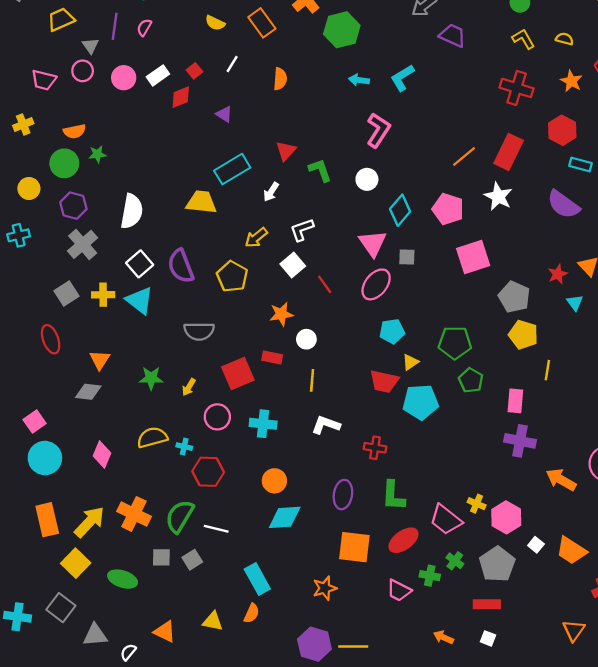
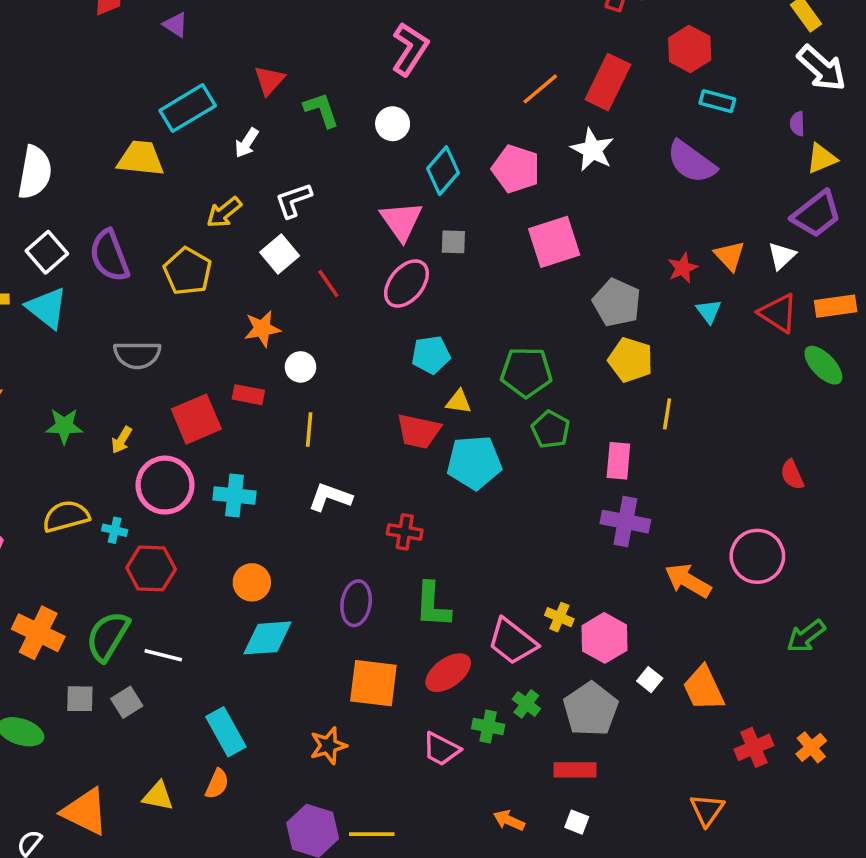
yellow triangle: (410, 362) -> (459, 402), turned 42
pink circle: (217, 417) -> (165, 485), size x1.4
orange trapezoid: (571, 550) -> (704, 688), turned 32
orange triangle: (165, 632) -> (85, 812), size x1.4

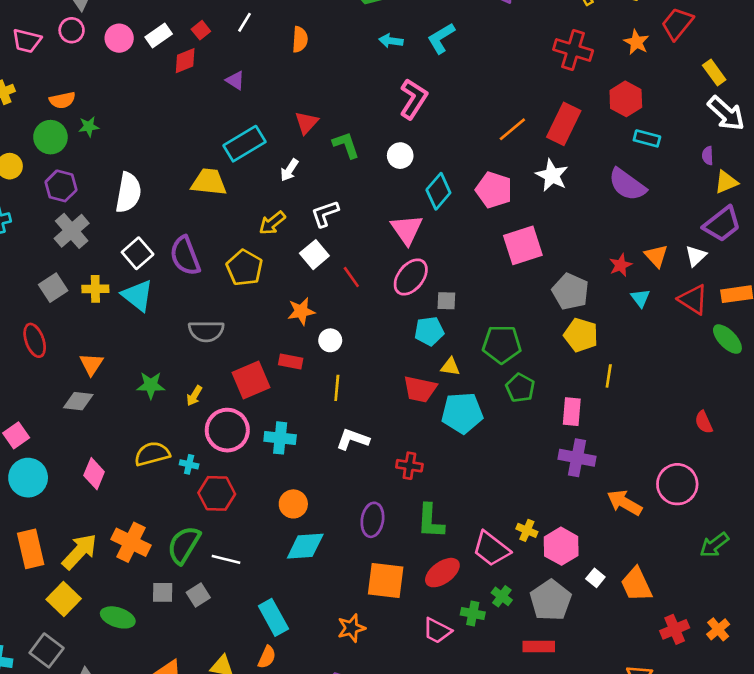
gray square: (453, 242) -> (446, 301), moved

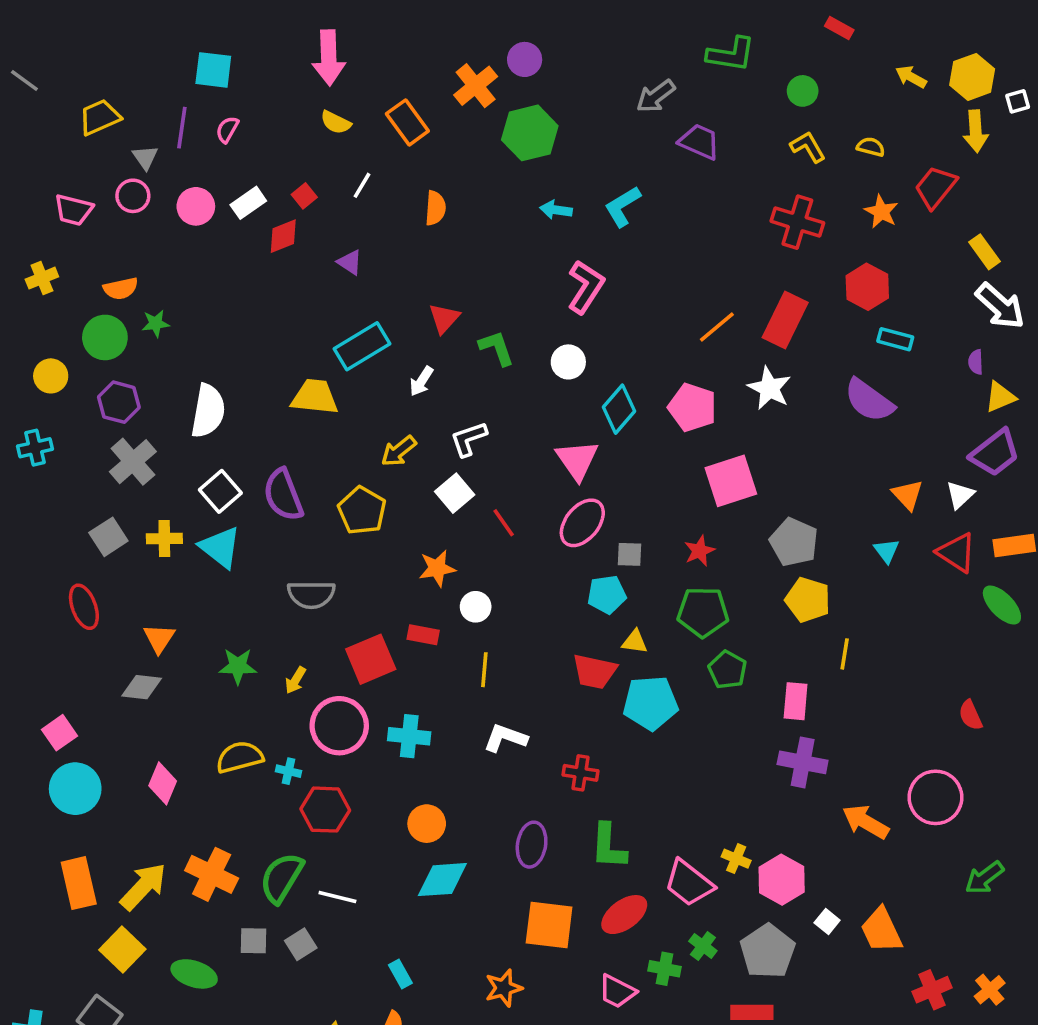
red star: (621, 265) -> (699, 551), moved
cyan rectangle: (273, 617) -> (400, 974), size x0.6

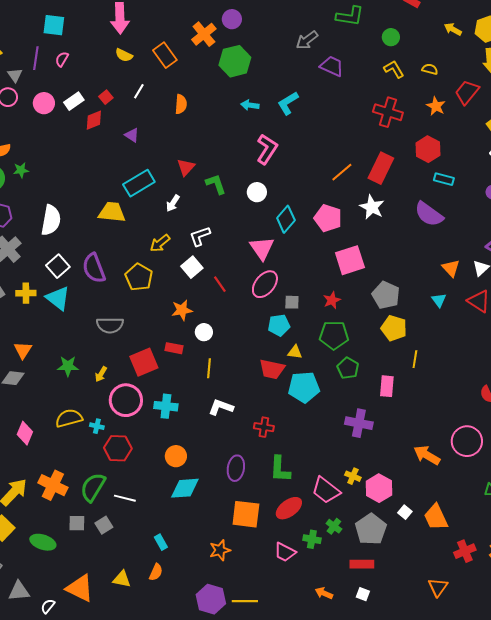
purple cross: (803, 762) -> (359, 423), moved

